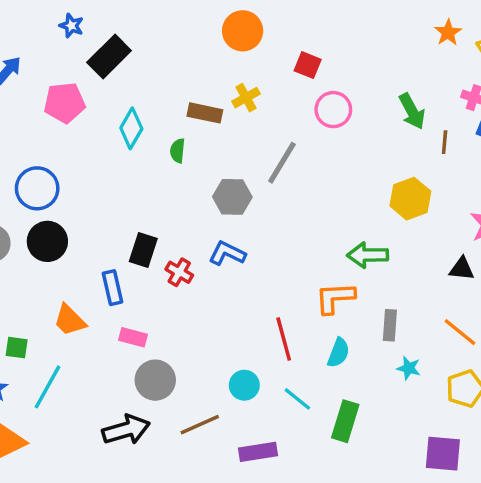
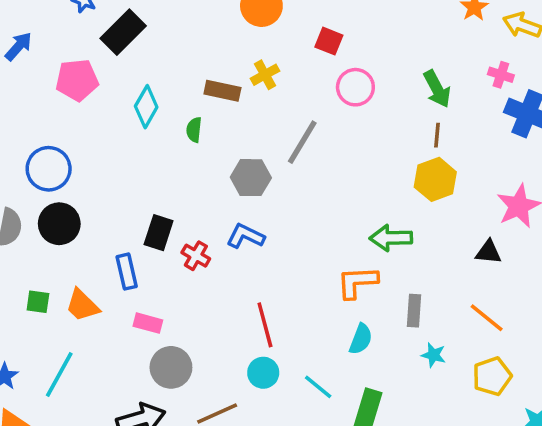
brown line: (445, 142) -> (437, 135), moved
red line: (284, 339) -> (265, 325), moved
green square: (17, 348) -> (38, 302), moved

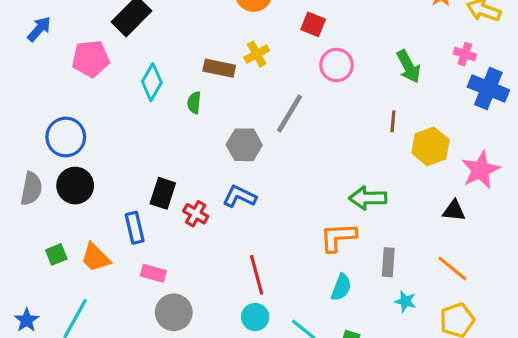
brown line: (437, 135) -> (393, 121), moved
yellow hexagon: (435, 179) -> (430, 146), moved
green square: (38, 302) -> (56, 254), turned -30

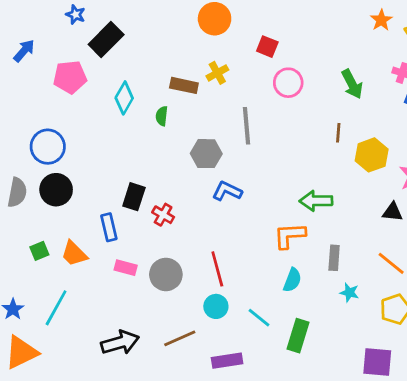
gray line: (290, 114) -> (247, 126), turned -36
blue L-shape: (239, 196) -> (227, 191), moved
gray circle: (174, 312) -> (166, 274), moved

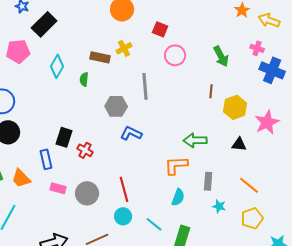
black triangle: (392, 212) -> (239, 144), moved

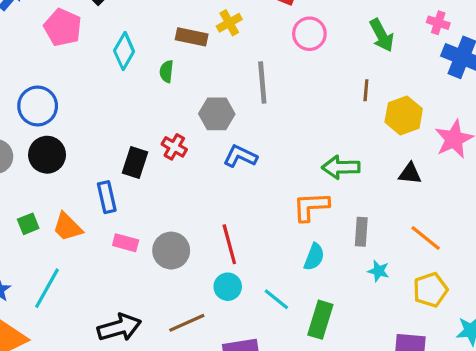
pink pentagon: (18, 51) -> (63, 27), turned 30
red cross: (85, 150) -> (174, 147), moved

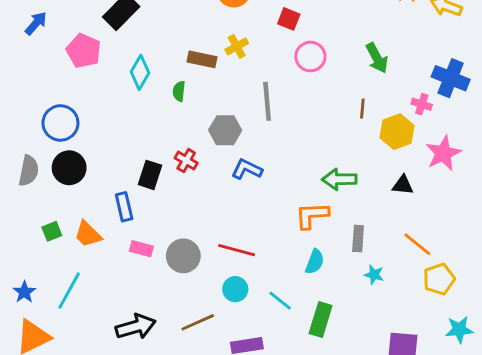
pink cross: (438, 23) -> (422, 104), moved
red line: (229, 244) -> (237, 250), turned -60
yellow pentagon: (430, 290) -> (439, 279), moved

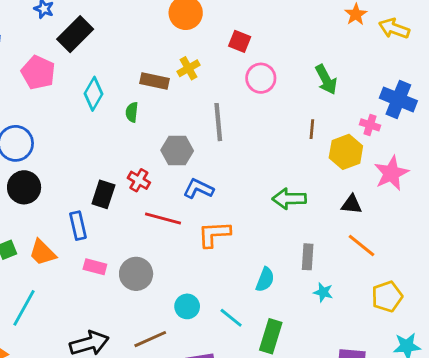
orange L-shape: (312, 215) -> (214, 234), moved
orange line: (417, 244) -> (362, 245), moved
red line: (237, 250) -> (163, 219), moved

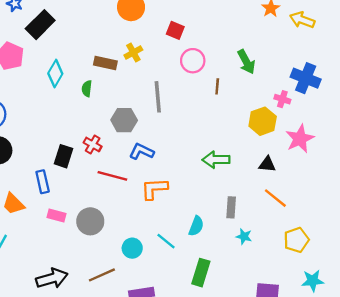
brown line: (312, 129) -> (217, 86), moved
cyan line: (231, 318) -> (166, 241), moved

